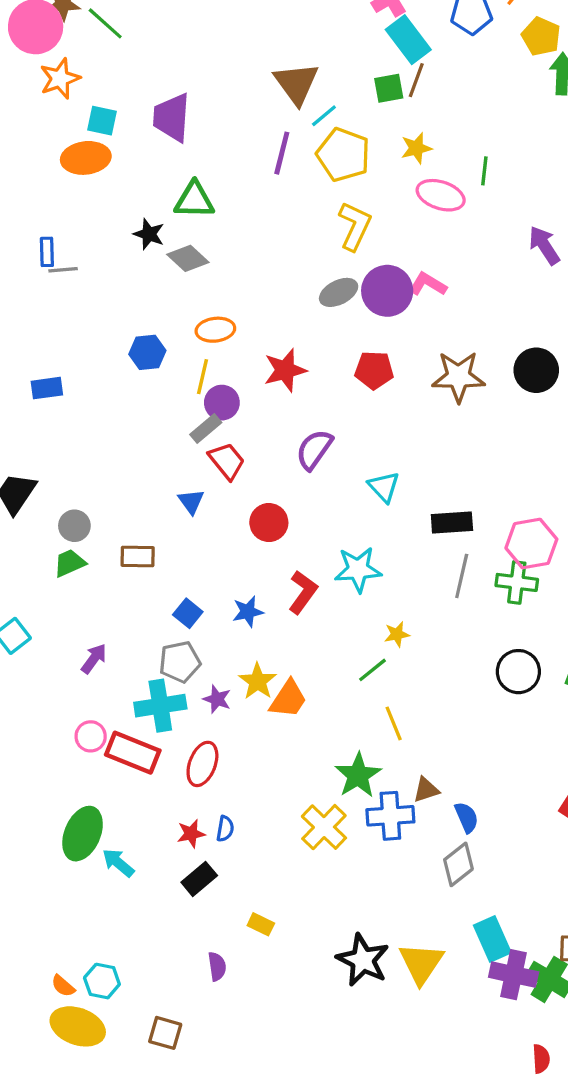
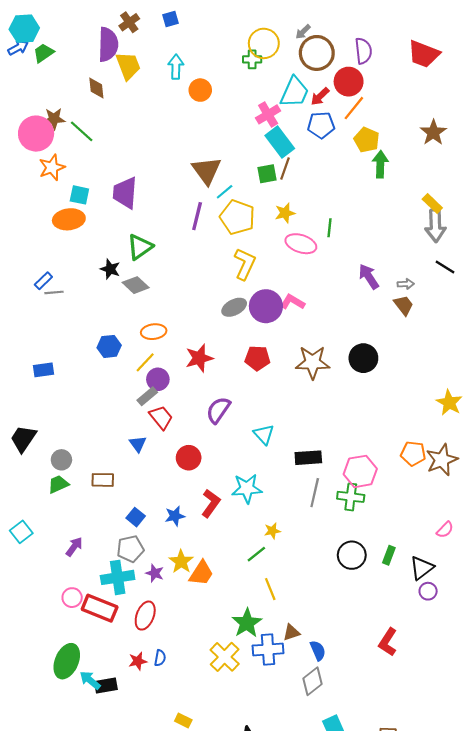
green triangle: (194, 200) -> (140, 247), turned -36
blue rectangle: (47, 252) -> (43, 281), turned 48
yellow line: (202, 377) -> (145, 362), turned 30
black rectangle: (199, 879) -> (106, 686), moved, turned 30

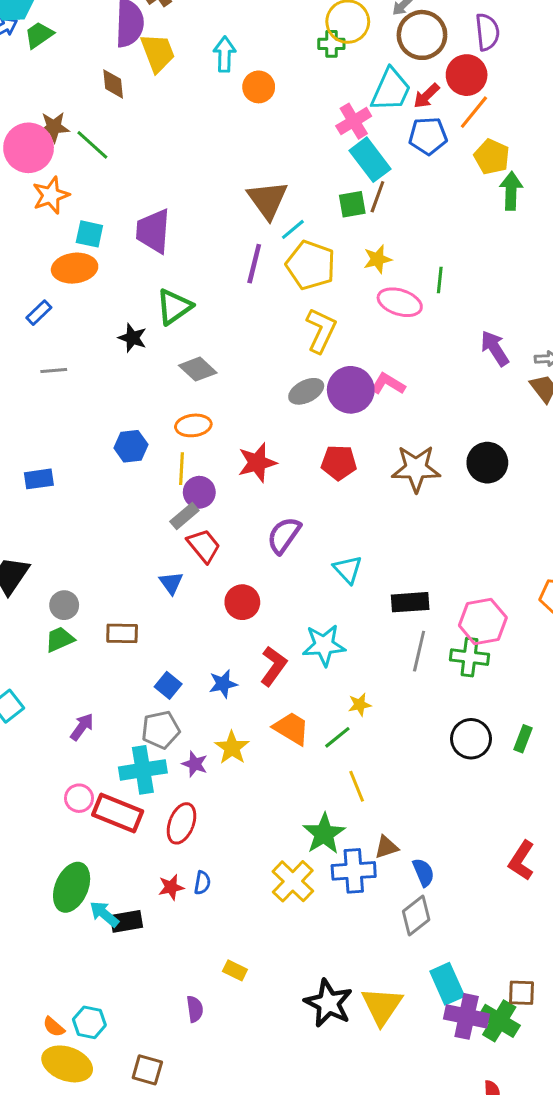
blue rectangle: (43, 281) -> (39, 313), moved
gray diamond: (136, 285) -> (198, 369), moved
yellow line: (145, 362) -> (181, 469), turned -40
orange trapezoid: (201, 573) -> (291, 728), moved, turned -92

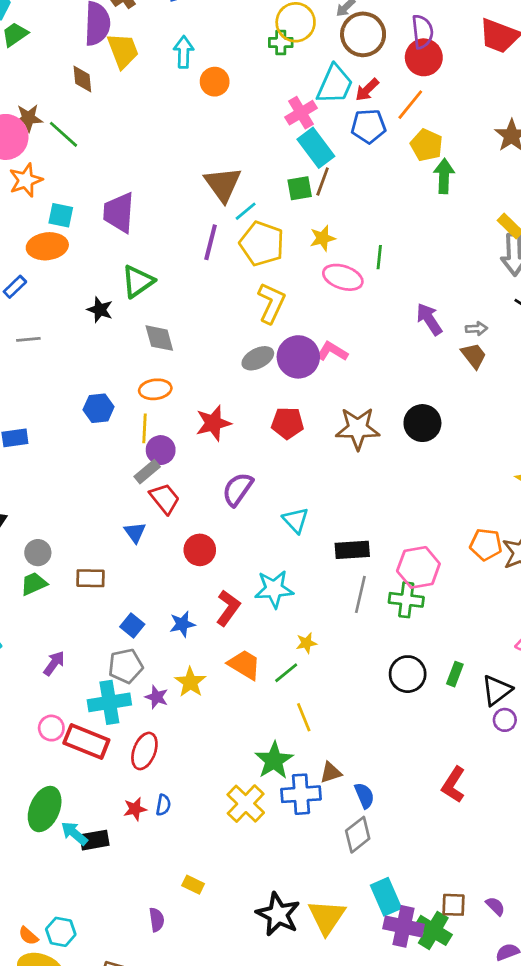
red circle: (467, 75) -> (424, 57), moved
gray diamond: (198, 369) -> (159, 338), turned 32

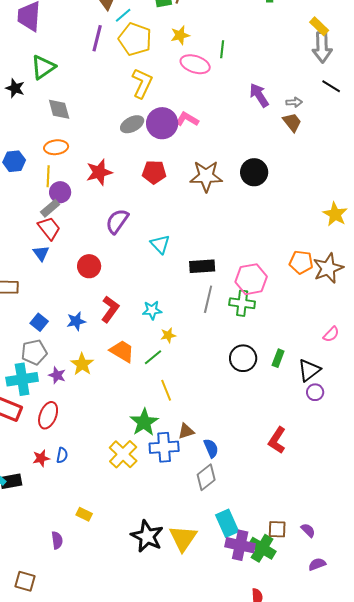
red trapezoid: (165, 499) -> (49, 228), moved
cyan star: (274, 589) -> (152, 310), moved, size x0.7

